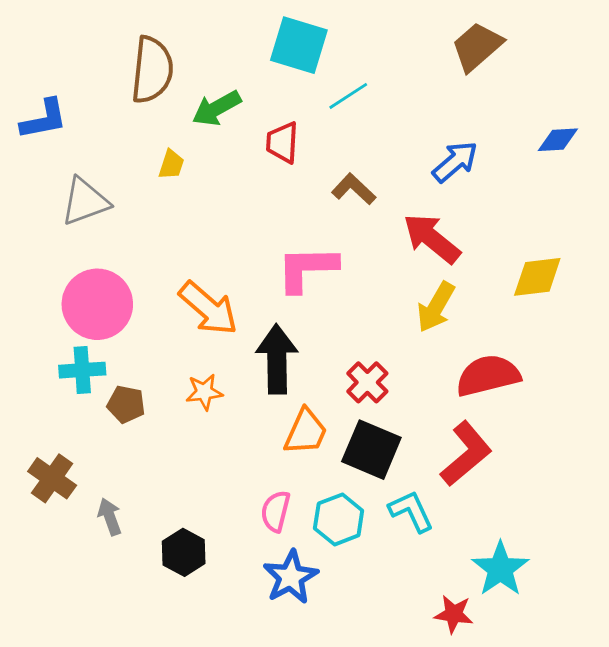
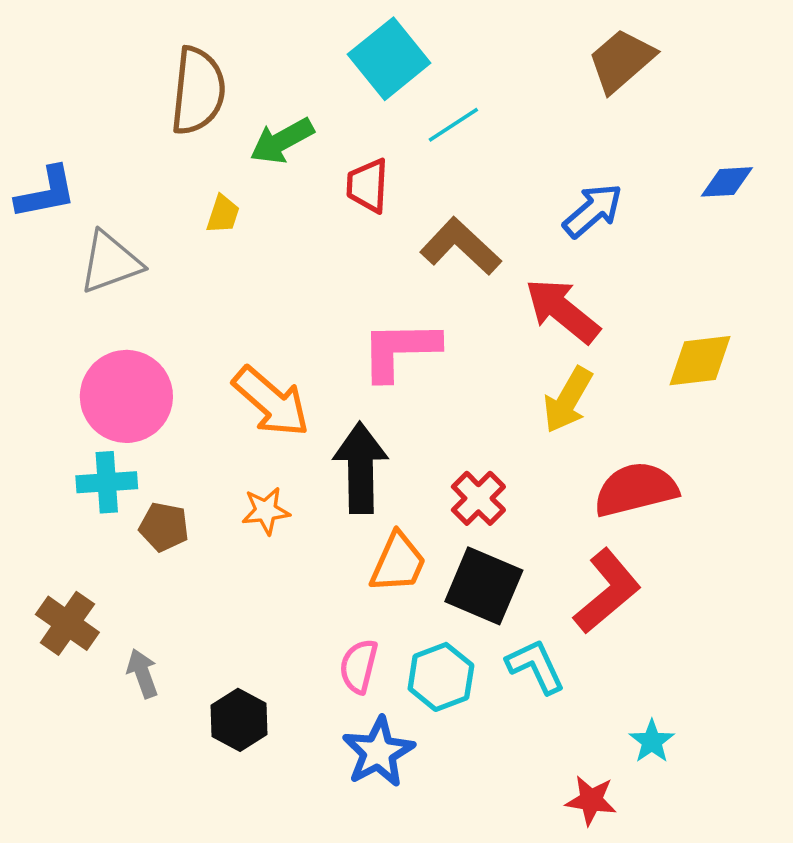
cyan square: (299, 45) -> (389, 59), turned 34
blue L-shape: (44, 119) -> (46, 193), moved
brown L-shape: (354, 189) -> (461, 246), size x1.4
cyan star: (500, 569) -> (652, 741), size x0.6

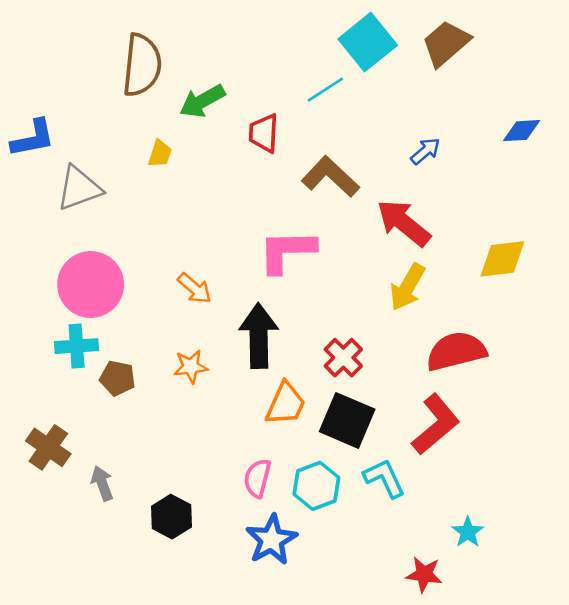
cyan square: (389, 59) -> (368, 42), moved
blue arrow: (593, 211) -> (425, 151), size x0.7
orange arrow: (271, 402) -> (195, 288), size x0.6

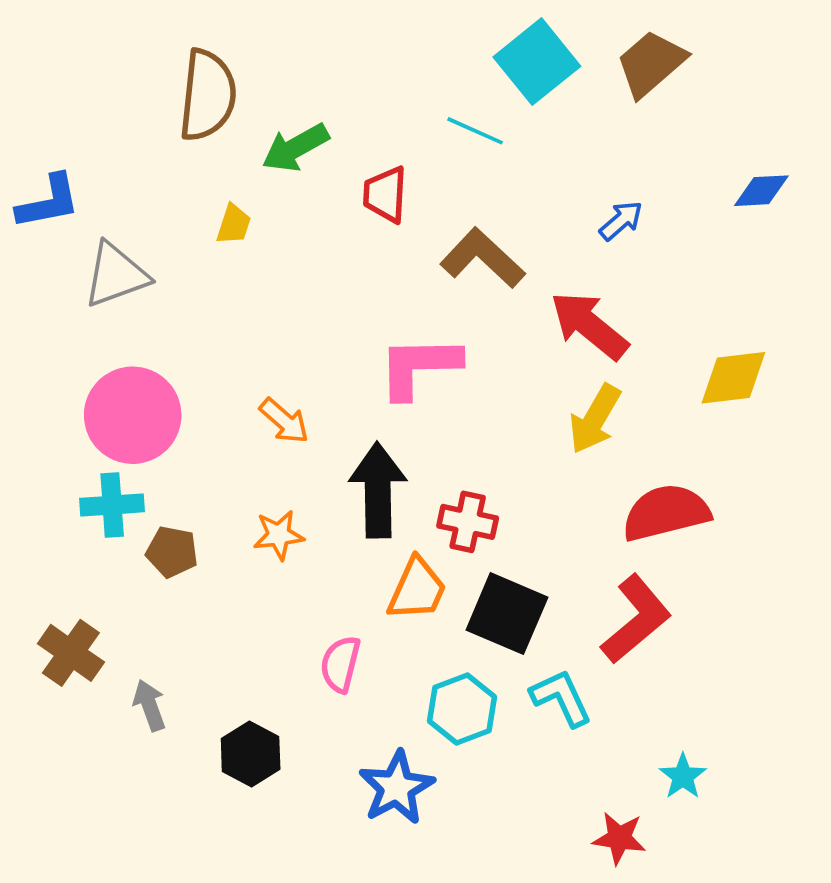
cyan line: (325, 90) -> (475, 131), turned 57
red cross: (343, 358) -> (468, 522), moved, turned -33
pink semicircle: (257, 478) -> (340, 664), moved

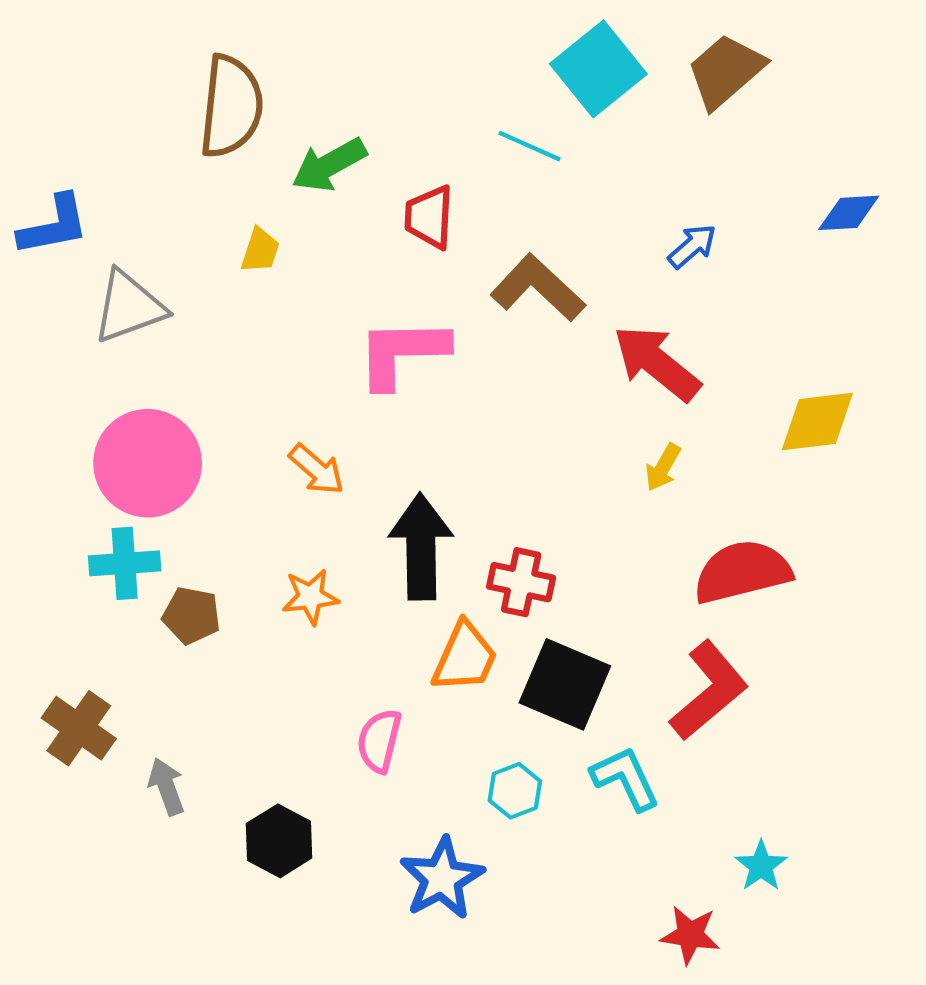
pink L-shape: (419, 367) -> (402, 353), moved
yellow arrow: (595, 419) -> (663, 467), size x0.6
cyan hexagon: (462, 709) -> (515, 791), size x0.7

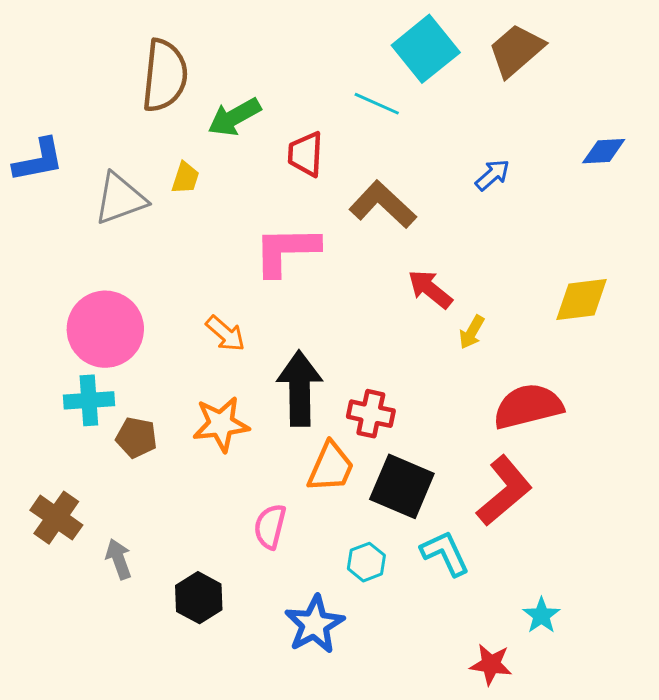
gray triangle: (129, 307) -> (120, 199), moved
red arrow: (657, 363) -> (430, 289), moved, size x0.7
orange star: (310, 597) -> (221, 424), size x1.4

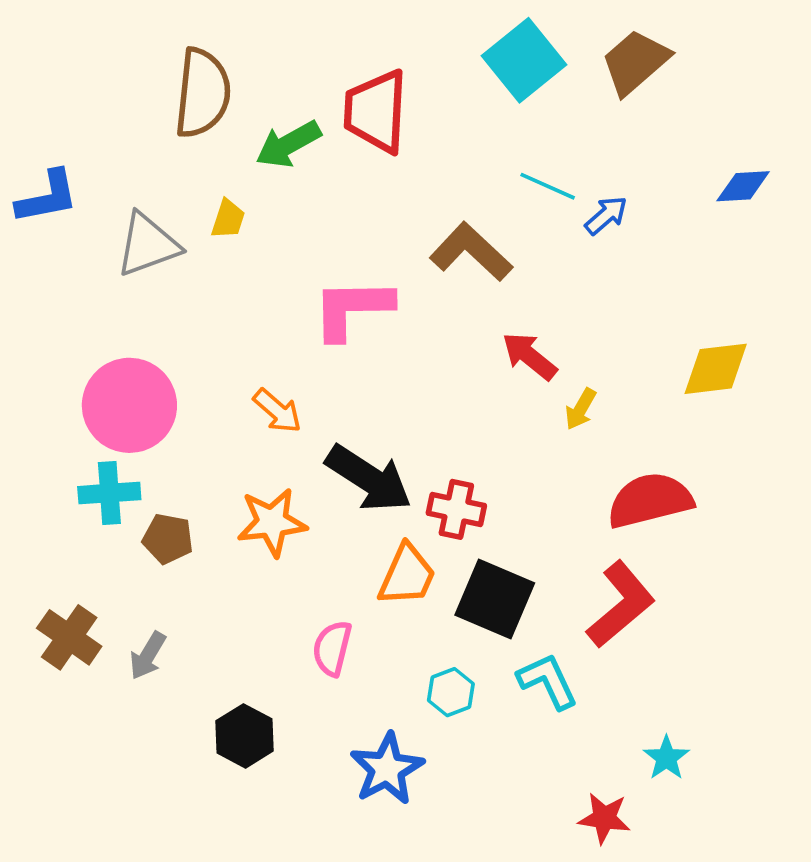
cyan line: (377, 104) -> (548, 186), moved
red trapezoid: (306, 154) -> (376, 111), moved, size x1.5
black arrow: (300, 389) -> (369, 478), turned 124
gray arrow: (119, 559) -> (148, 656), moved, turned -129

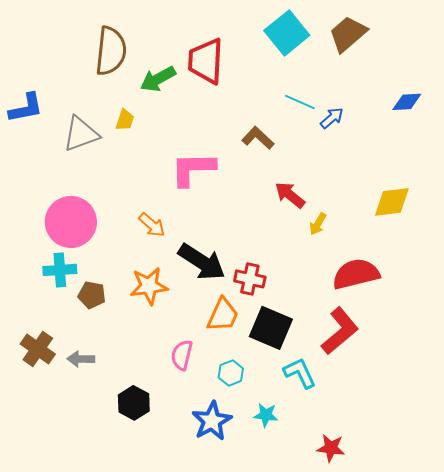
brown L-shape: (471, 252) -> (258, 138), size x0.7
gray arrow: (148, 656) -> (81, 359), turned 60
cyan hexagon: (451, 692) -> (231, 373), moved
cyan star: (666, 758) -> (266, 415), moved, turned -30

